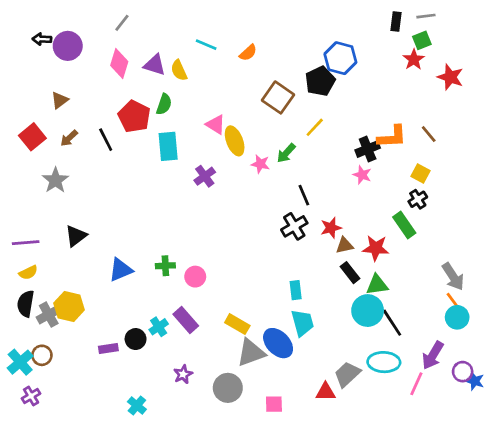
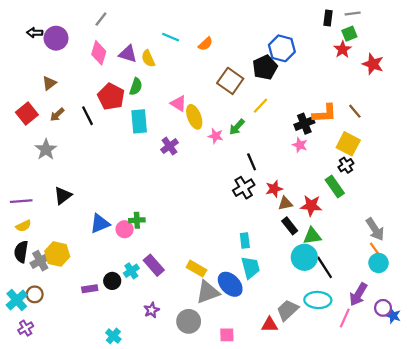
yellow square: (421, 173) -> (348, 144), size x1.5
pink circle: (195, 277) -> (125, 229), moved

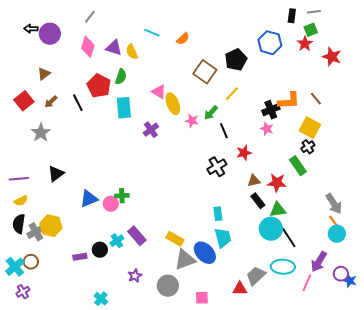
blue hexagon: (282, 48) -> (270, 43), moved
black line: (252, 162) -> (224, 131), moved
red star: (274, 189) -> (244, 153), moved

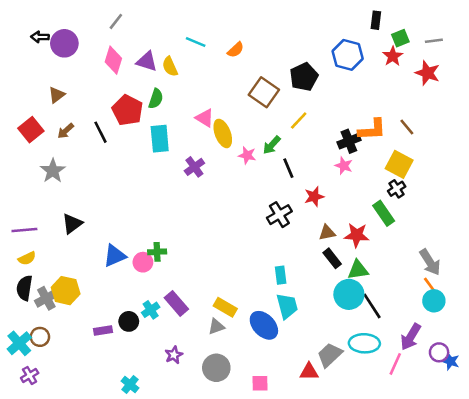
gray line: (314, 12) -> (434, 41), moved
gray triangle: (185, 260) -> (216, 327), moved, size x0.6

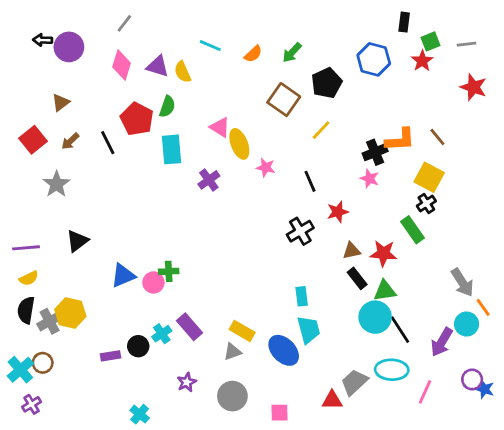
red star: (427, 73) -> (473, 87), moved
green arrow: (272, 145) -> (292, 53), moved
orange line: (430, 285) -> (483, 307), moved
purple arrow: (411, 337) -> (442, 342), moved

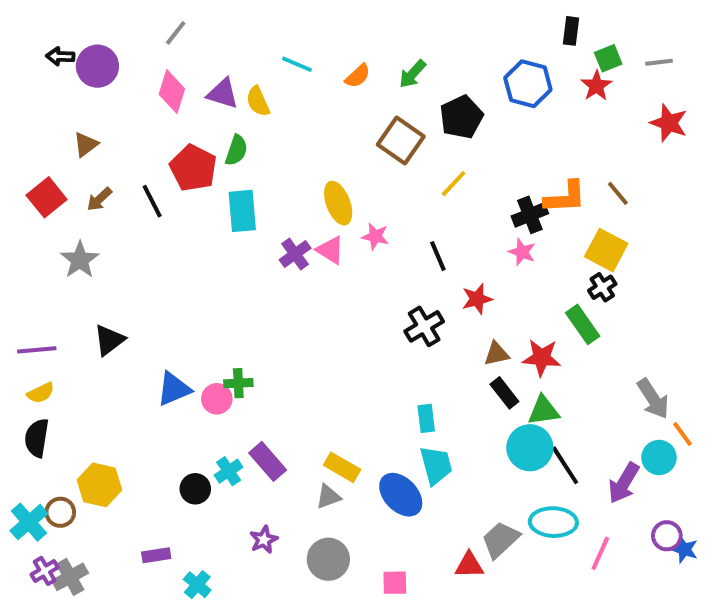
pink triangle: (220, 127) -> (330, 250), moved
yellow hexagon: (70, 313) -> (99, 485), moved
gray cross: (50, 321) -> (70, 577), moved
purple rectangle: (111, 356) -> (156, 555), moved

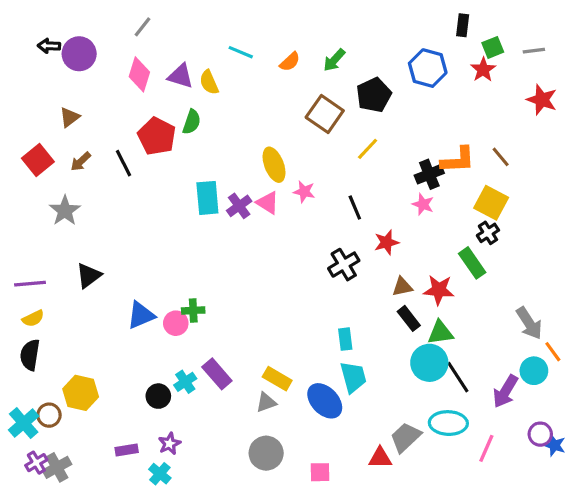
cyan rectangle: (242, 211) -> (207, 198), moved
purple star: (264, 540) -> (169, 444), moved

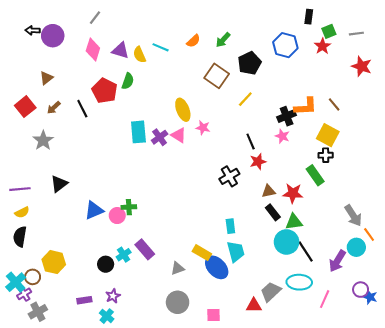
cyan line: (241, 52) -> (161, 47), moved
black line: (355, 207) -> (251, 141), moved
black cross: (488, 233) -> (326, 155), turned 32
yellow rectangle: (277, 379) -> (202, 253), moved
purple cross: (36, 463) -> (24, 294), moved

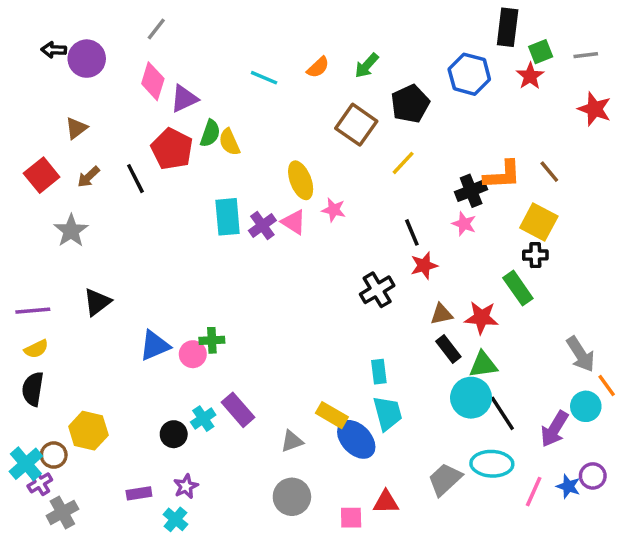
black rectangle: (309, 17) -> (508, 27), size x1.5
purple triangle: (120, 50) -> (184, 99), moved, turned -42
yellow semicircle: (139, 55) -> (229, 142), moved
blue star: (370, 297) -> (568, 486), moved
red triangle: (254, 305) -> (386, 502), moved

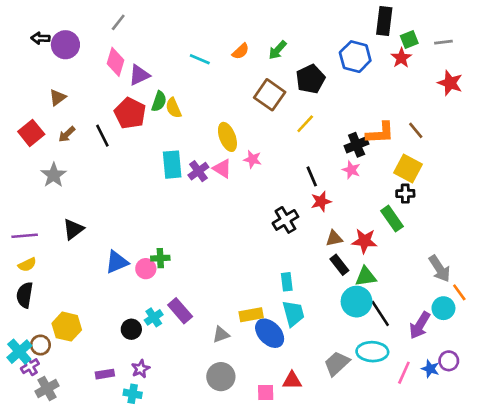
yellow rectangle: (332, 415) -> (251, 315), turned -40
cyan cross: (175, 519) -> (133, 394), turned -30

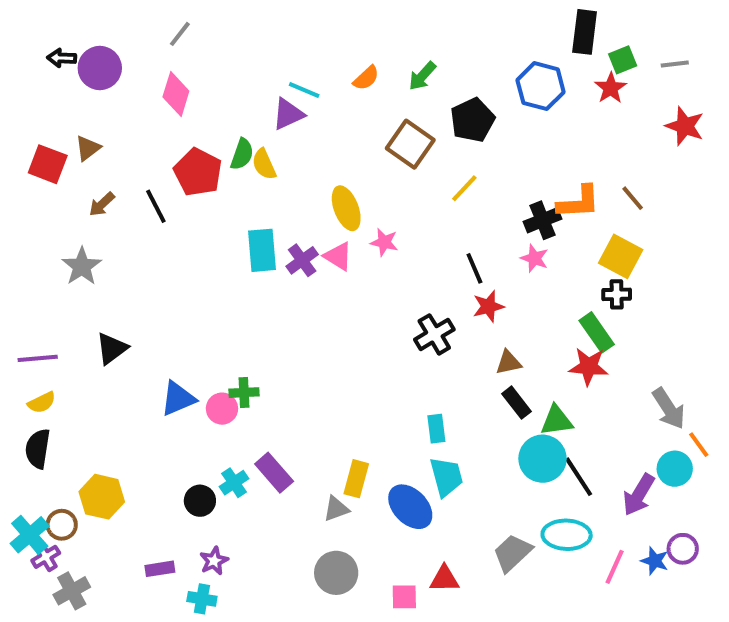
purple triangle: (139, 75) -> (288, 114), moved
red square: (31, 133) -> (48, 164), moved, turned -30
red star: (364, 241) -> (589, 366), moved
yellow rectangle: (251, 315) -> (356, 479), moved, turned -65

